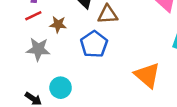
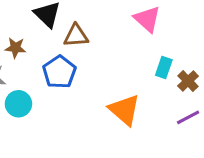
cyan circle: (61, 88) -> (18, 104), moved

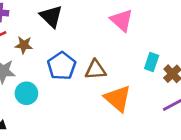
pink triangle: (147, 19) -> (122, 20), moved
brown triangle: (76, 36) -> (96, 70), moved

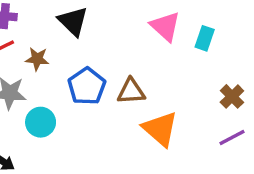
cyan rectangle: (152, 62) -> (205, 38), moved

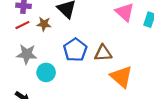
brown star: (37, 59) -> (44, 24), moved

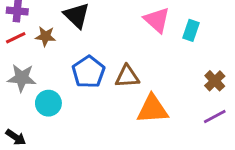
orange triangle: (121, 77) -> (152, 109), turned -45

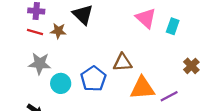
red line: (16, 38) -> (35, 32), turned 42
blue pentagon: (89, 72) -> (93, 79), moved
purple line: (215, 117) -> (169, 96), moved

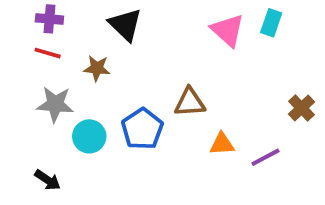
cyan rectangle: (173, 26) -> (271, 23), moved
brown star: (58, 31) -> (97, 68), moved
orange triangle: (142, 88) -> (222, 144), size x0.6

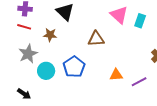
cyan rectangle: (271, 23) -> (140, 21), moved
brown triangle: (190, 102) -> (96, 39), moved
gray star: (55, 104) -> (28, 54), turned -30

